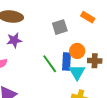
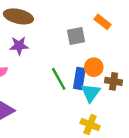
orange rectangle: (88, 17) -> (103, 22), moved

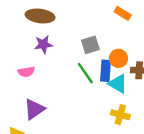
gray square: (76, 36) -> (90, 45), moved
cyan triangle: (91, 93) -> (118, 84), turned -30

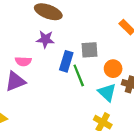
blue rectangle: (105, 71) -> (66, 61), moved
purple triangle: (34, 109) -> (15, 81), moved

